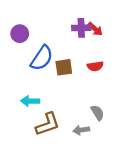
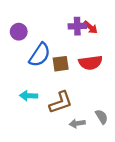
red semicircle: (95, 66) -> (91, 63), size x1.5
gray semicircle: (98, 113) -> (102, 117), moved
brown L-shape: (48, 124) -> (61, 102), moved

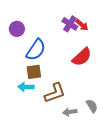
purple cross: (77, 26) -> (70, 24), turned 35
red semicircle: (91, 63) -> (82, 57), turned -35
brown square: (61, 64) -> (34, 72), moved

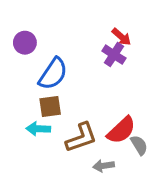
purple cross: (70, 24) -> (114, 55), moved
red semicircle: (82, 57) -> (121, 130), moved
gray semicircle: (92, 106) -> (139, 145), moved

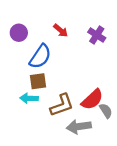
red arrow: (121, 37) -> (61, 30), moved
purple cross: (114, 55) -> (97, 35), moved
gray arrow: (104, 166) -> (79, 127), size x1.5

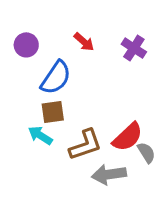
cyan arrow: (29, 98) -> (40, 135), turned 30

